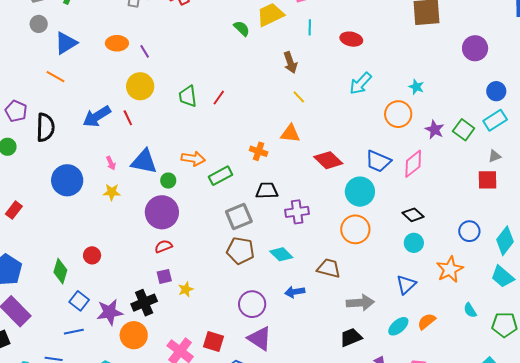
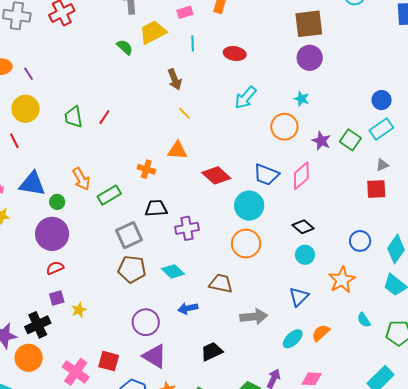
purple circle: (475, 48) -> (310, 58), moved
orange arrow: (193, 159) -> (81, 179), turned 55
black trapezoid: (351, 337) -> (212, 351), moved

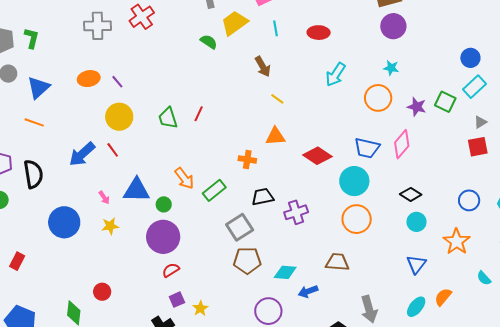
cyan diamond: (173, 271) -> (285, 272), moved, turned -30
gray arrow: (254, 317) -> (369, 309), moved, turned 88

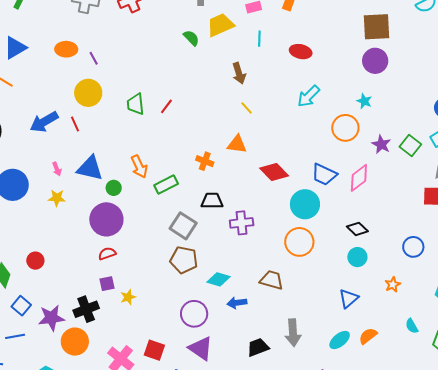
gray square: (240, 227) -> (183, 226), turned -36
orange star: (457, 242) -> (393, 285), size x0.6

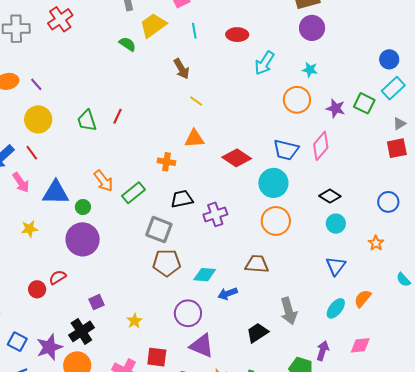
cyan arrow: (309, 96) -> (264, 63), moved
pink arrow: (57, 169) -> (21, 183), moved, size x1.5
red semicircle: (107, 254) -> (58, 277), moved
red circle: (35, 261) -> (37, 289), moved
yellow star: (128, 297) -> (135, 321), moved

